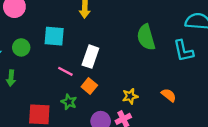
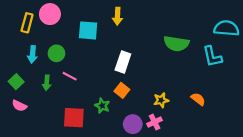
cyan square: (54, 36) -> (88, 30), moved
green semicircle: (146, 37) -> (176, 44), turned -65
pink line: (65, 71) -> (70, 76), moved

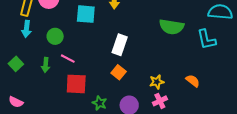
cyan arrow: (32, 54) -> (26, 29), moved
pink semicircle: (19, 106) -> (16, 102), moved
green star: (102, 106) -> (100, 103), moved
red square: (74, 118) -> (76, 84), moved
pink cross: (155, 122) -> (160, 101), moved

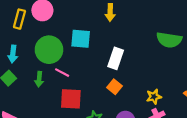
cyan square: (86, 14) -> (81, 39), moved
cyan arrow: (26, 29) -> (13, 54), moved
green circle: (55, 36) -> (49, 50), size x1.6

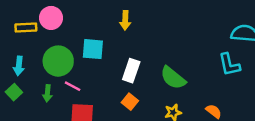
yellow rectangle: (19, 19) -> (26, 28), turned 72
green semicircle: (169, 40) -> (173, 78), moved, turned 30

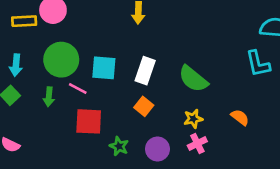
cyan square: (93, 49) -> (104, 68), moved

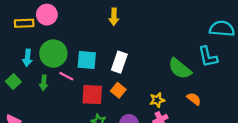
cyan arrow: (16, 65) -> (27, 58), moved
green semicircle: (193, 79) -> (180, 69), moved
red square: (89, 121) -> (92, 95), moved

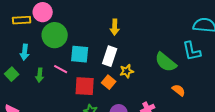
yellow arrow: (114, 17) -> (115, 27), moved
green circle: (53, 54) -> (55, 35), moved
yellow star: (157, 100) -> (127, 71), moved

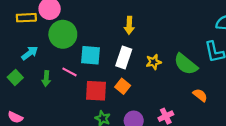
cyan arrow: (25, 52) -> (30, 53), turned -133
yellow star: (127, 71) -> (154, 62), moved

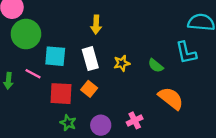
white rectangle: (124, 58) -> (90, 59), turned -35
green semicircle: (186, 64) -> (156, 66), size x0.6
orange semicircle: (200, 95) -> (171, 98), size x1.6

